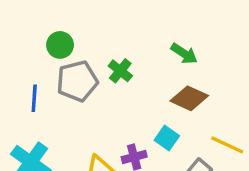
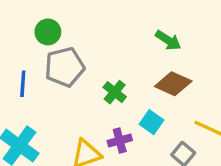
green cross: (120, 71) -> (115, 92), moved

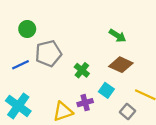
green circle: (48, 32) -> (27, 29), moved
blue line: (23, 84) -> (20, 65), turned 60

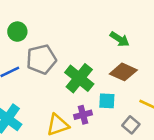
green cross: (82, 70) -> (79, 78), size x1.6
cyan square: (106, 90) -> (107, 101), turned -32

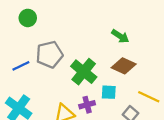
green circle: (17, 32) -> (28, 18), moved

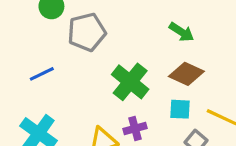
gray pentagon: (49, 54) -> (87, 32), moved
cyan square: (109, 92) -> (180, 109), moved

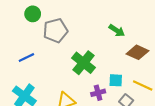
brown diamond: (186, 74) -> (137, 52), moved
purple cross: (135, 128) -> (98, 93), moved

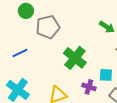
purple cross: (98, 93) -> (89, 87), turned 32

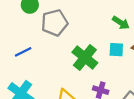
cyan square: (106, 75) -> (116, 50), moved

